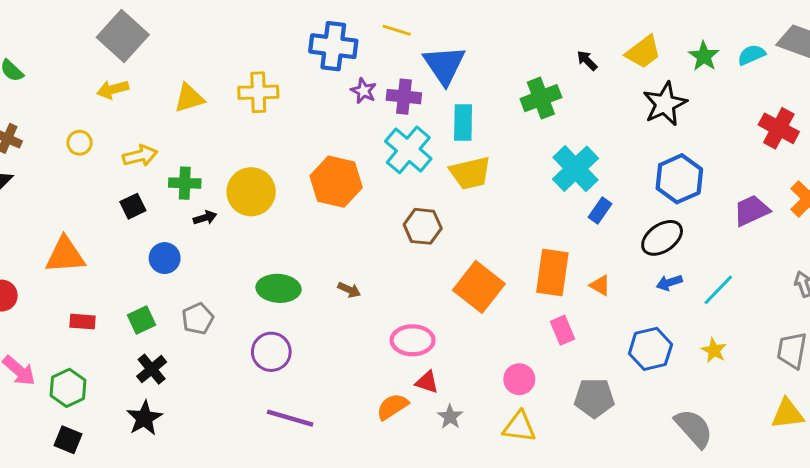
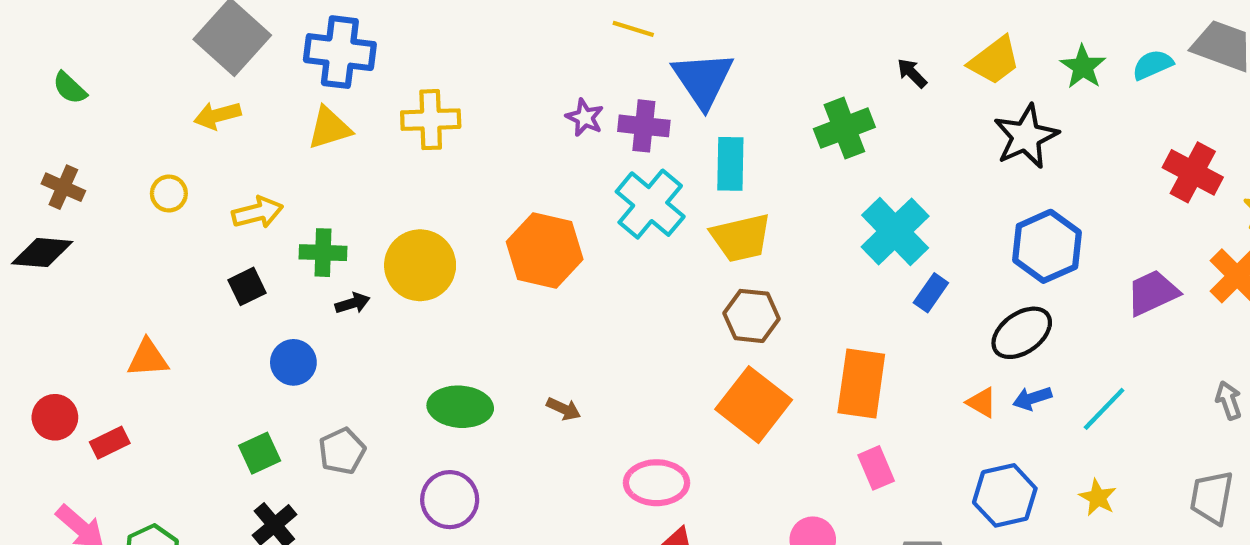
blue cross: (333, 46) -> (340, 52), moved
brown hexagon: (423, 226) -> (752, 316), moved
orange triangle: (65, 255) -> (148, 358), size x0.7
orange triangle: (600, 285) -> (982, 402), moved
red rectangle: (82, 322) -> (110, 443), moved, turned -30

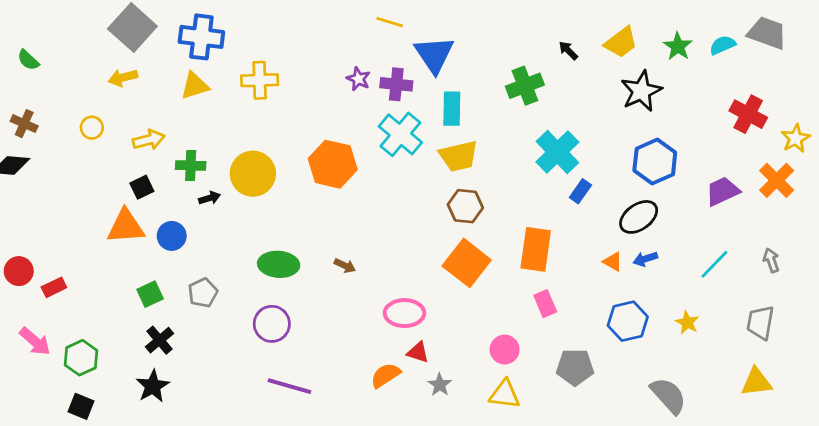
orange triangle: (148, 358) -> (126, 226), moved, size x1.4
cyan line: (1104, 409) -> (714, 264), moved

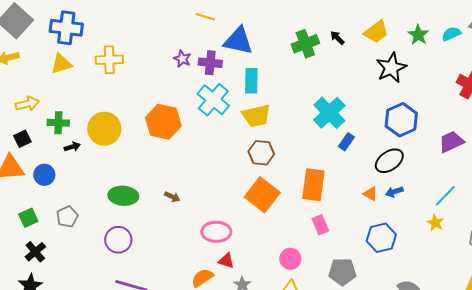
blue triangle: (434, 55) -> (238, 41), turned -44
green cross: (525, 86) -> (305, 44), moved
yellow star: (687, 323) -> (435, 223), moved

